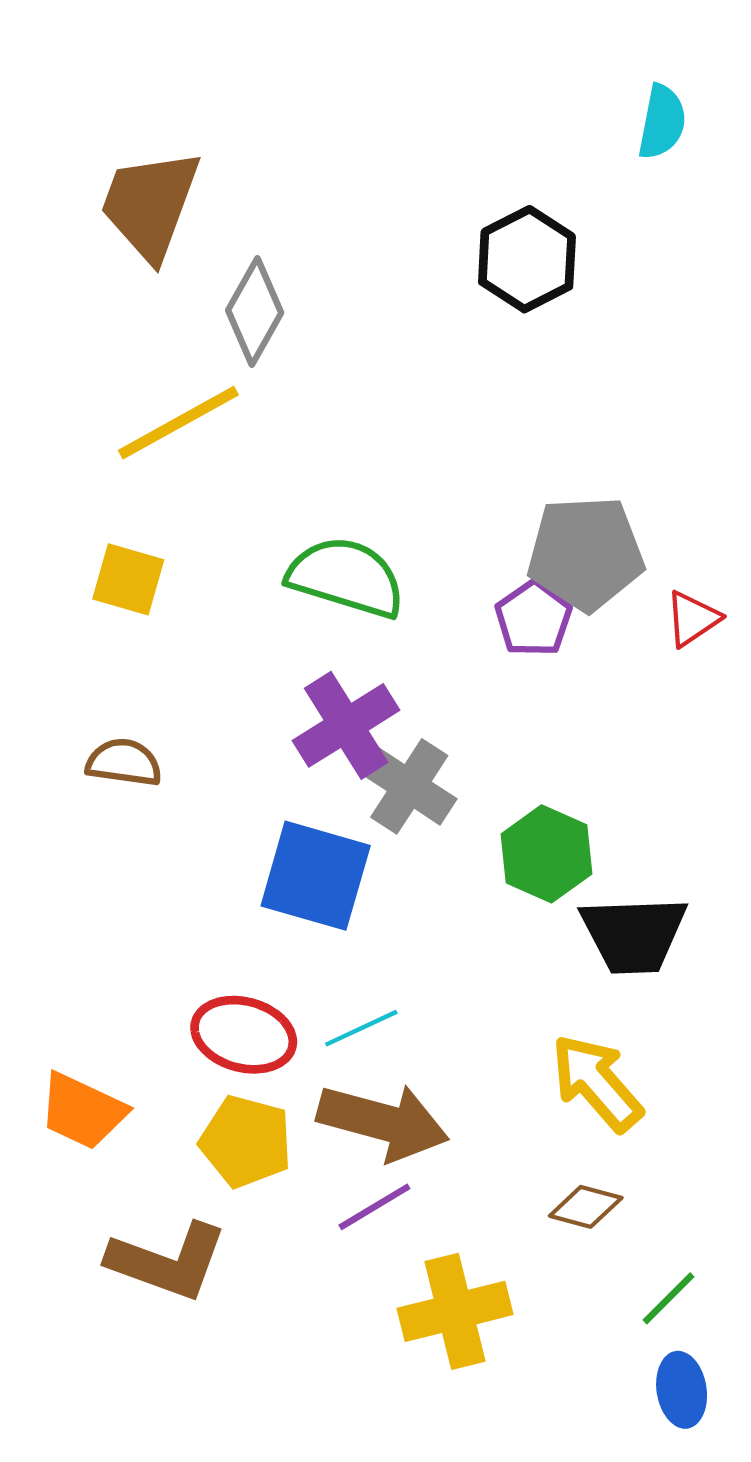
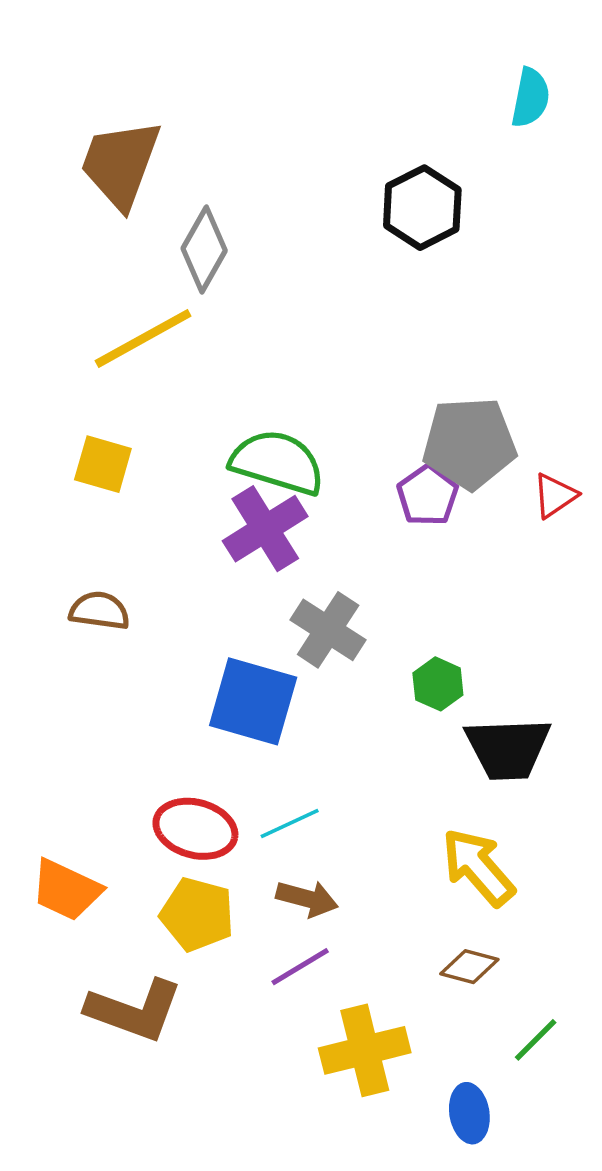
purple cross: (346, 725) -> (265, 529), moved
green hexagon: (547, 854) -> (438, 684), size x0.7
brown arrow: (383, 1122) -> (307, 899), size x0.6
blue ellipse: (682, 1390) -> (469, 1113), moved

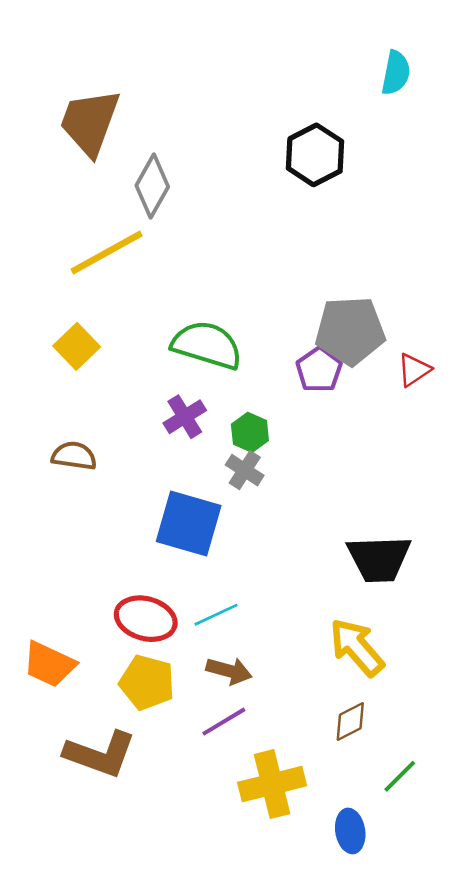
yellow square: (103, 464) -> (77, 346), turned 30
purple cross: (265, 529) -> (185, 417), moved, size x0.7
gray cross: (328, 630) -> (245, 470), size x0.7
green hexagon: (438, 684) -> (250, 432), moved
brown diamond: (469, 967) -> (350, 722), turned -42

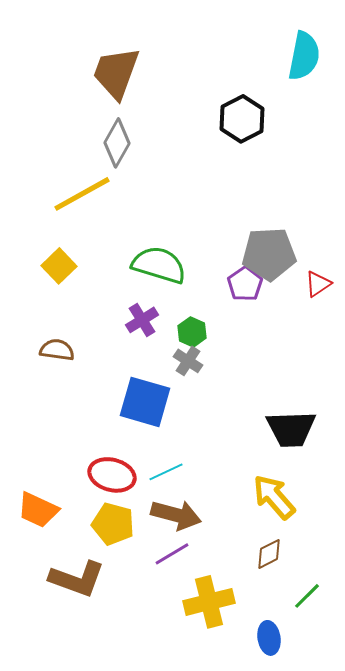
cyan semicircle: (396, 73) -> (304, 56), size x1.4
brown trapezoid: (90, 122) -> (116, 73), moved
brown arrow: (229, 671) -> (176, 515), size x1.4

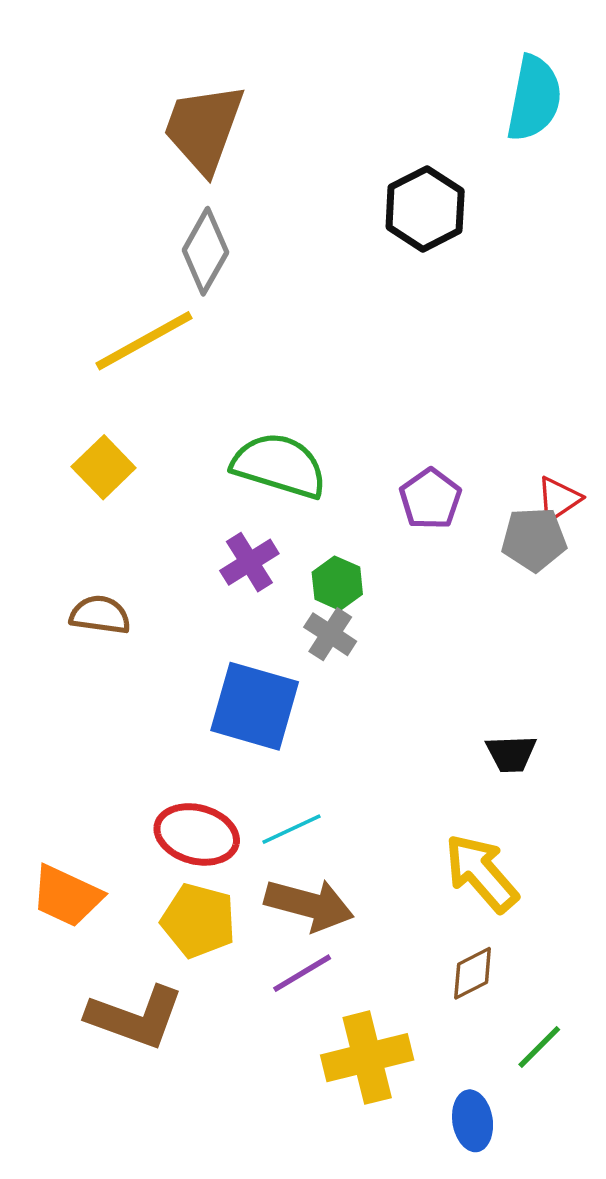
gray pentagon: (269, 254) -> (534, 539), moved, size x0.7
black trapezoid: (291, 429) -> (511, 754), size x0.6

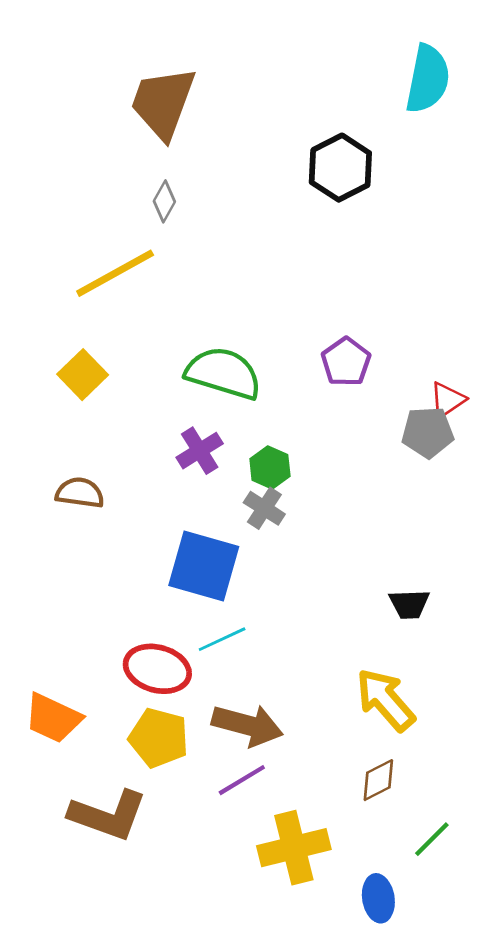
gray diamond: (205, 251) -> (164, 201), size x0.6
purple pentagon: (430, 499) -> (346, 362), moved
cyan line: (292, 829) -> (222, 639), moved

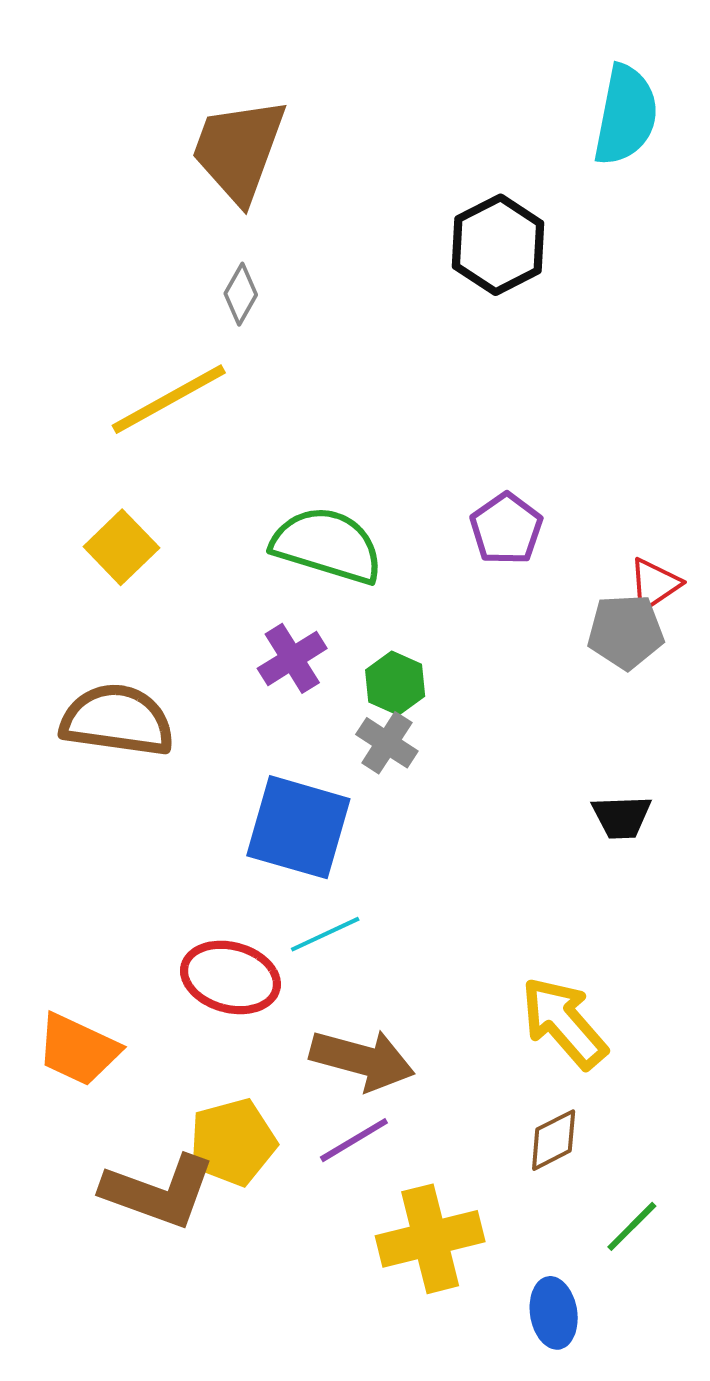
brown semicircle: (80, 493) -> (117, 720), size x1.6
black trapezoid: (409, 604) -> (622, 817), moved
yellow pentagon: (159, 738) -> (233, 1142), moved, turned -30

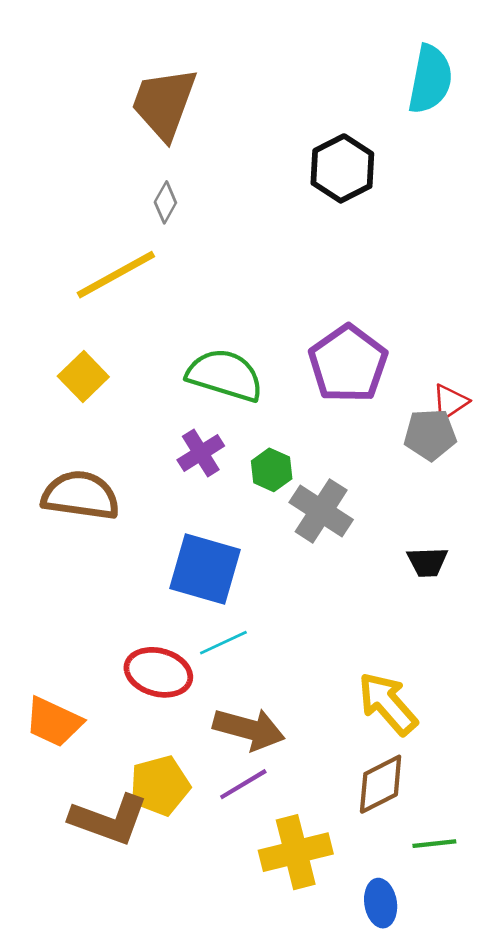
purple pentagon: (506, 529) -> (348, 364), size x1.6
gray cross: (387, 743) -> (321, 511), moved, size x1.5
brown diamond: (554, 1140) -> (381, 784), size x1.4
green line: (632, 1226) -> (434, 844), turned 39

